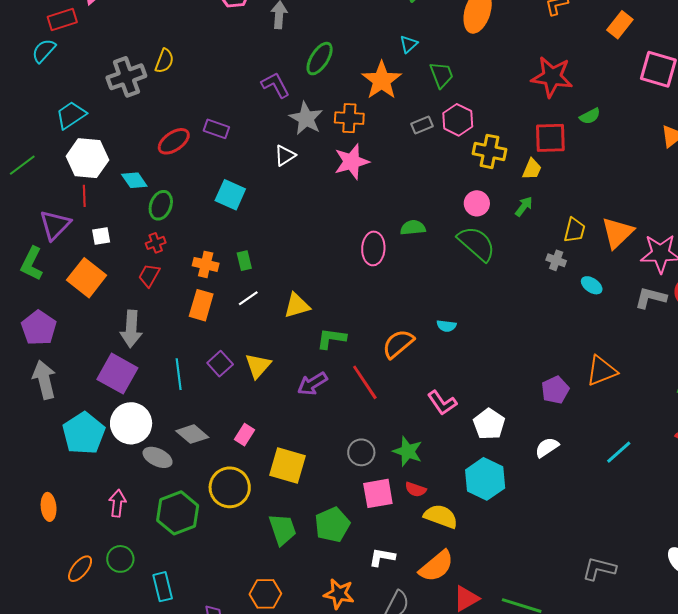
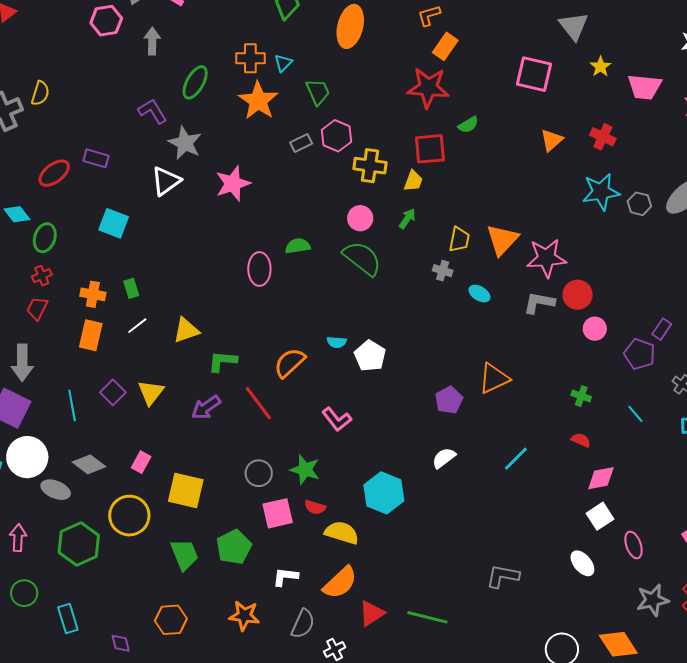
orange rectangle: (620, 25) -> (445, 46), moved
orange cross: (349, 118) -> (250, 58), moved
white triangle: (285, 155) -> (166, 181), size x1.4
white pentagon: (489, 424) -> (370, 356), moved

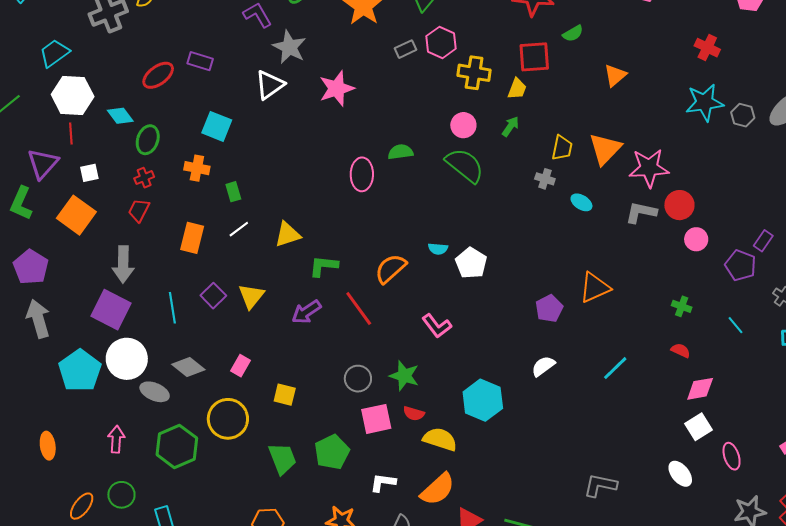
orange triangle: (552, 140) -> (615, 75), moved
orange cross: (93, 294) -> (197, 168), moved
yellow square: (186, 490) -> (285, 395), size x0.6

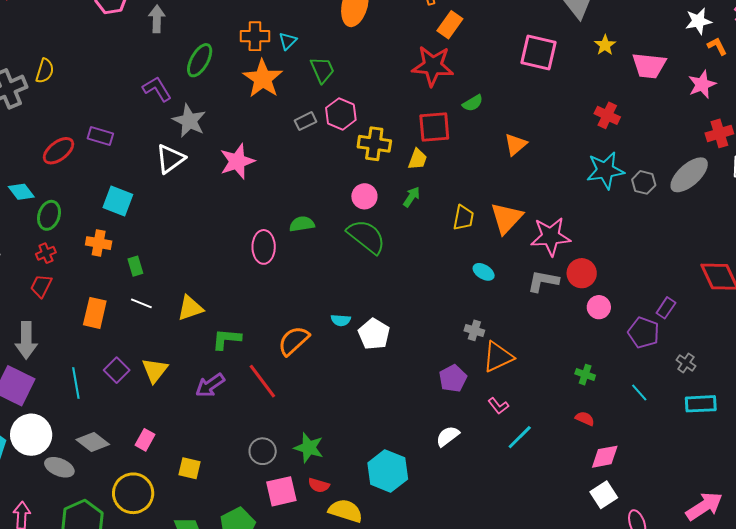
gray cross: (545, 179) -> (474, 330), moved
white line: (239, 229) -> (141, 303), turned 60
pink L-shape: (437, 326) -> (498, 406), moved, size x0.7

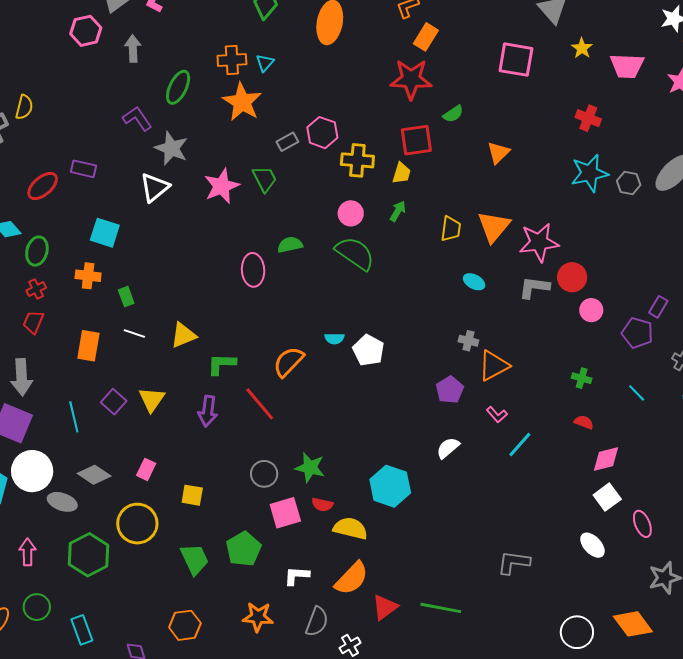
green trapezoid: (322, 70) -> (265, 179), moved
purple arrow: (210, 385) -> (208, 411), turned -44

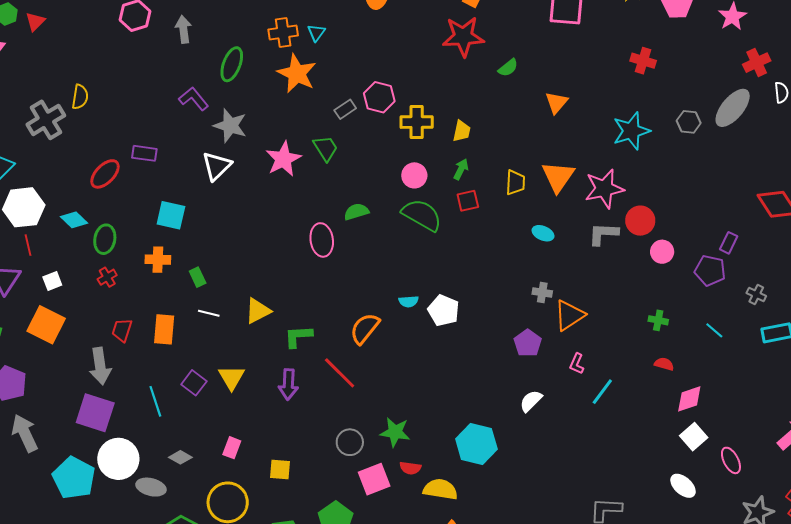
red square: (416, 140) -> (468, 201), moved, size x0.7
cyan star: (590, 173) -> (631, 131), moved
red trapezoid: (33, 322) -> (122, 330), moved
pink L-shape: (497, 415) -> (577, 364), turned 70
gray diamond: (94, 475) -> (180, 457), size x0.7

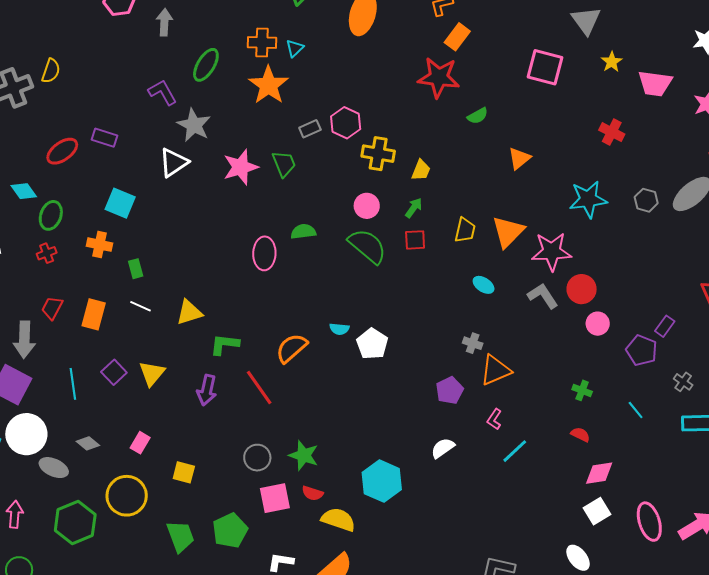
gray L-shape: (603, 234) -> (543, 296), turned 44
pink ellipse: (731, 460) -> (649, 522), moved, size x1.4

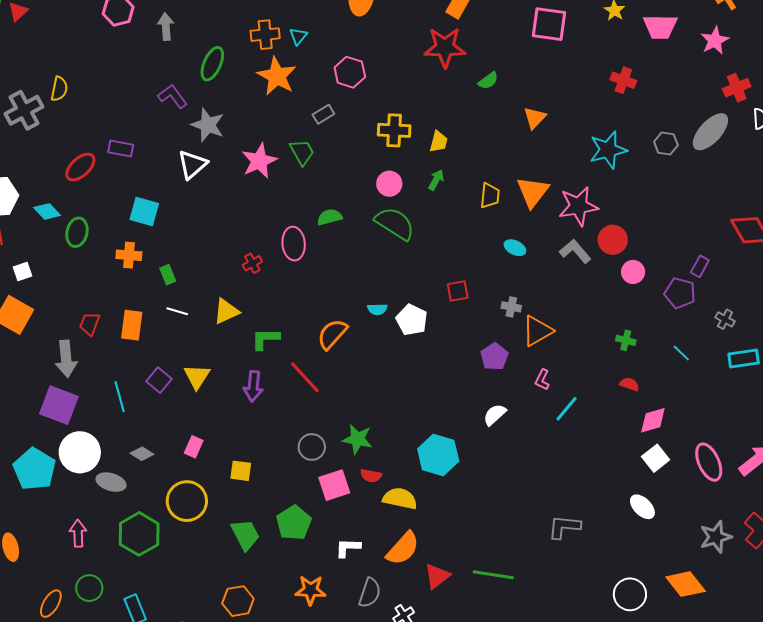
pink hexagon: (346, 123) -> (350, 72), moved
red square: (415, 240) -> (458, 291), moved
red cross: (47, 253) -> (252, 263), moved

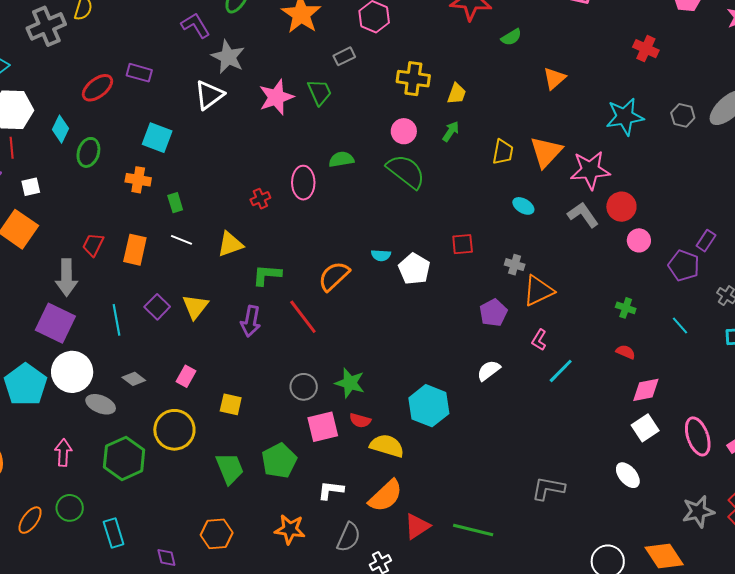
cyan diamond: (47, 211) -> (60, 129), turned 64

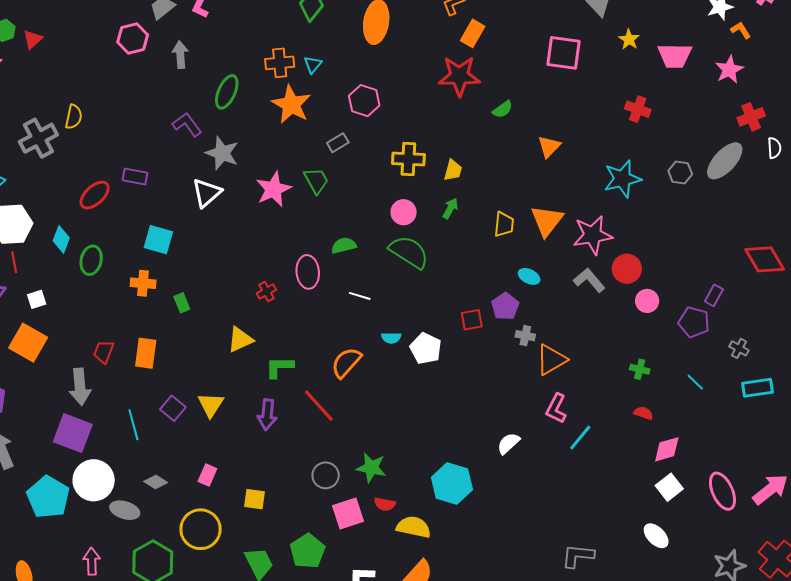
white line: (181, 240) -> (360, 296), moved
purple pentagon: (493, 313) -> (505, 306), moved
pink L-shape: (539, 340) -> (556, 408), size x1.4

